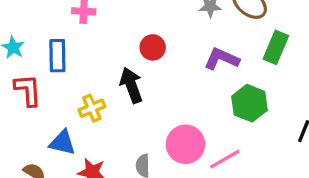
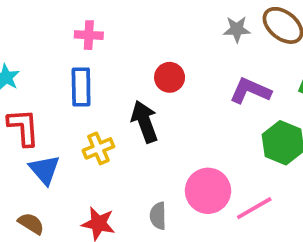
blue rectangle: (57, 56) -> (81, 87), moved
blue triangle: (62, 143) -> (45, 170), moved, turned 36

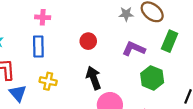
black arrow: (145, 122) -> (94, 78), moved
yellow cross: (98, 148) -> (48, 81), turned 35

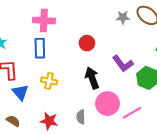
pink cross: (43, 17) -> (44, 21), size x1.5
purple L-shape: (134, 49) -> (123, 64), moved, turned -150

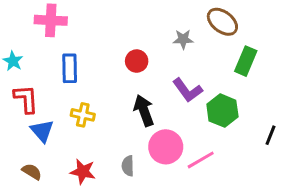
gray star: (123, 17) -> (183, 39), moved
pink cross: (44, 21) -> (51, 20), moved

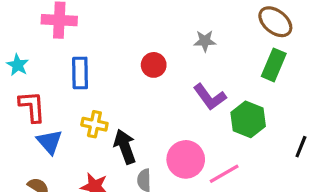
brown ellipse: (222, 22) -> (275, 22), moved
black arrow: (144, 111) -> (125, 147), moved

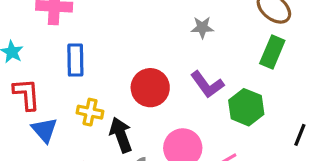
red circle: (154, 65) -> (150, 88), moved, size x1.5

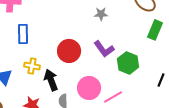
green rectangle: (272, 52) -> (155, 30), moved

